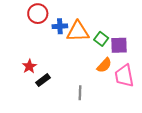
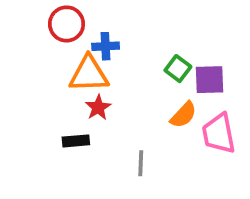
orange triangle: (78, 32) -> (89, 74), moved
red star: (29, 66) -> (98, 108), moved
black rectangle: (43, 80) -> (76, 141), turned 32

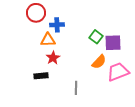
orange triangle: (89, 74) -> (48, 40), size x0.7
pink trapezoid: (219, 133) -> (118, 72), turned 80

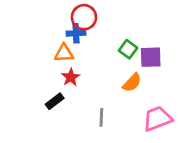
red circle: (36, 13) -> (84, 17), moved
pink trapezoid: (118, 72) -> (157, 119), moved
black rectangle: (41, 76) -> (55, 101), turned -32

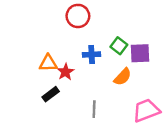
blue cross: (76, 33) -> (92, 54), moved
orange triangle: (64, 53) -> (48, 63), moved

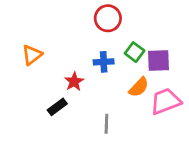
red circle: (78, 16) -> (108, 18), moved
orange triangle: (48, 63) -> (32, 55), moved, turned -36
pink trapezoid: (146, 110) -> (166, 101), moved

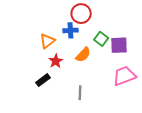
orange triangle: (32, 55) -> (47, 41), moved
blue cross: (104, 62) -> (70, 30), moved
orange semicircle: (139, 87) -> (83, 55), moved

